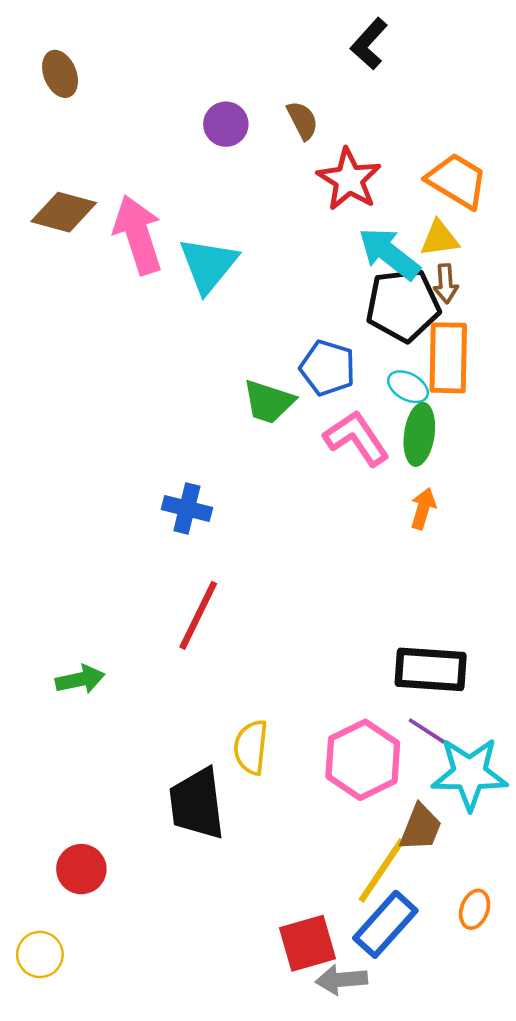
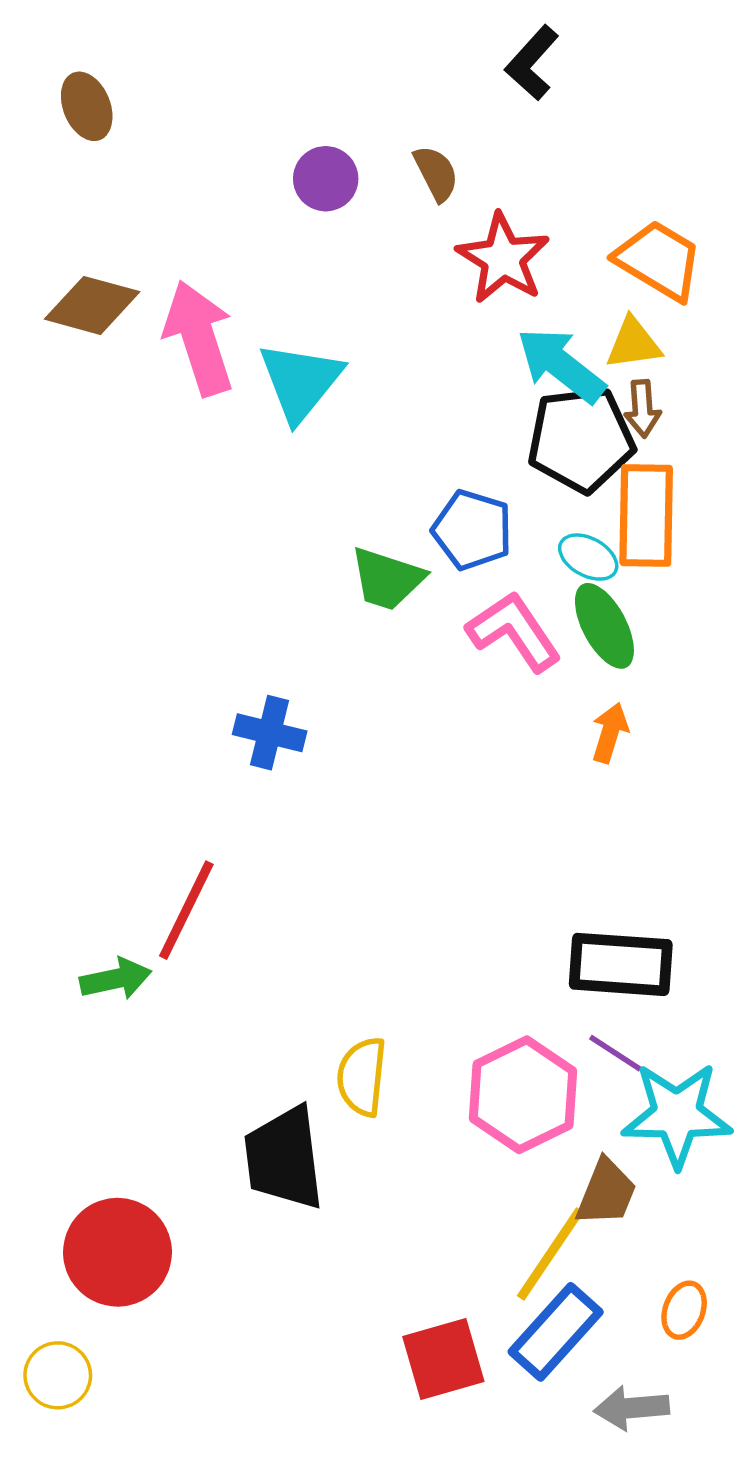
green ellipse: (419, 434) -> (604, 626), turned -36
red line: (198, 615) -> (186, 910), moved
red circle: (81, 869) -> (117, 1252), size x1.5
gray arrow: (341, 980) -> (632, 1408), moved

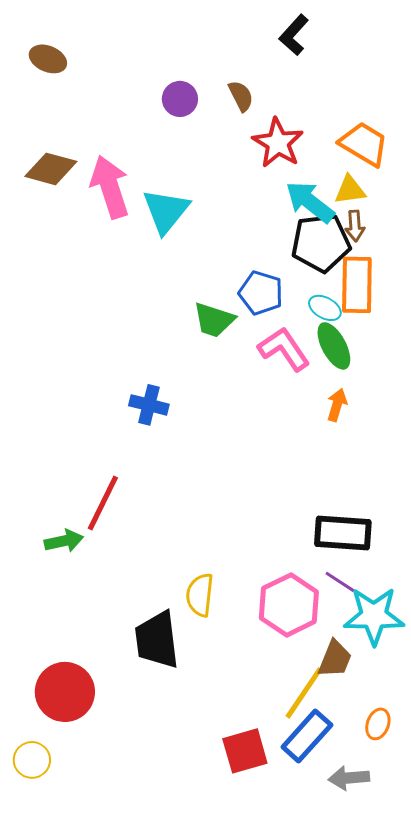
brown ellipse: (87, 106) -> (48, 59), turned -45

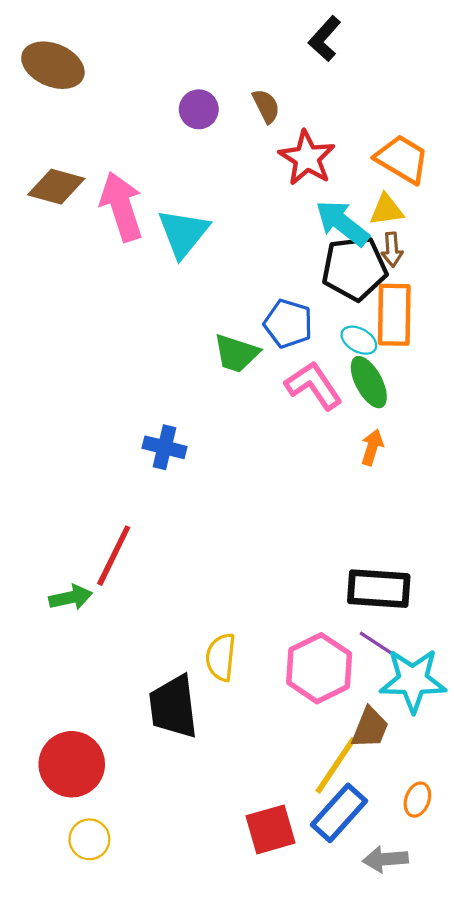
brown ellipse: (48, 59) -> (53, 65), size x1.5
yellow circle: (32, 760) -> (89, 839), moved

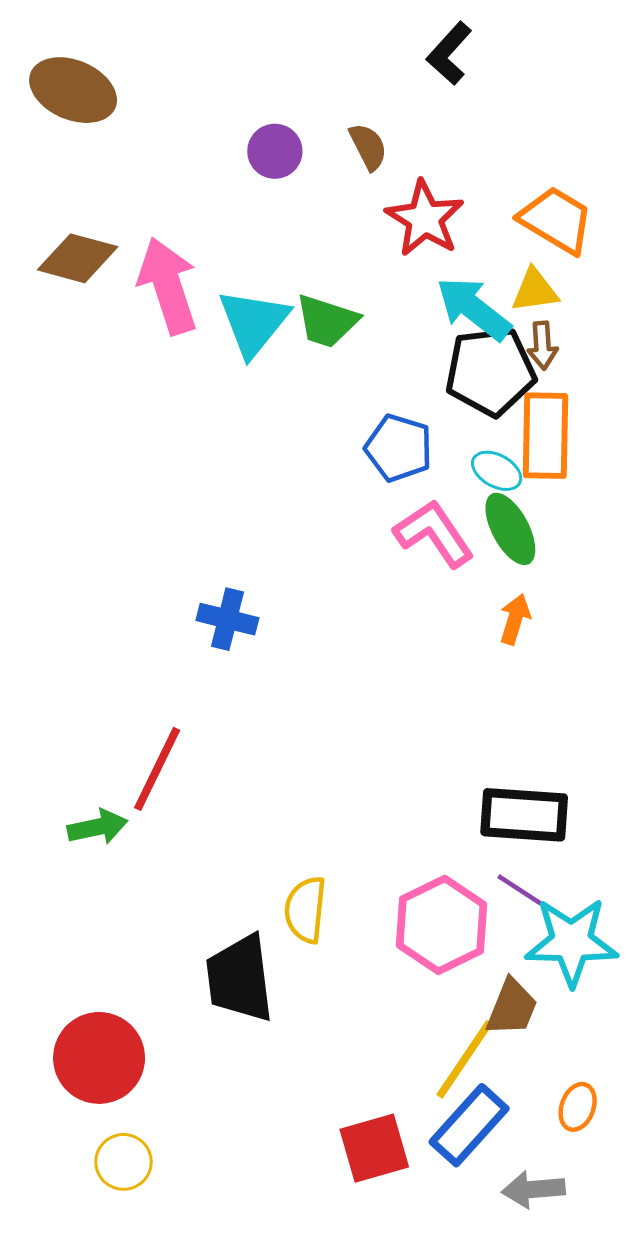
green trapezoid: (236, 353) -> (327, 321), moved

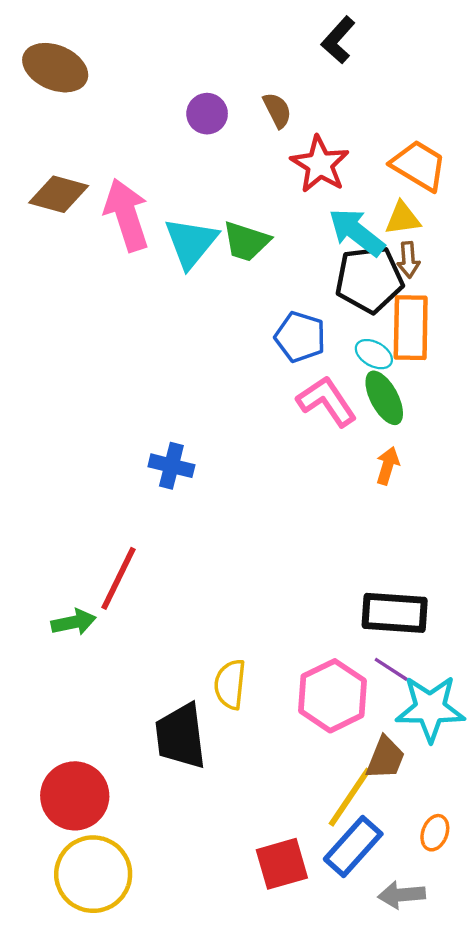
yellow circle: (124, 1162) -> (93, 874), size x1.8

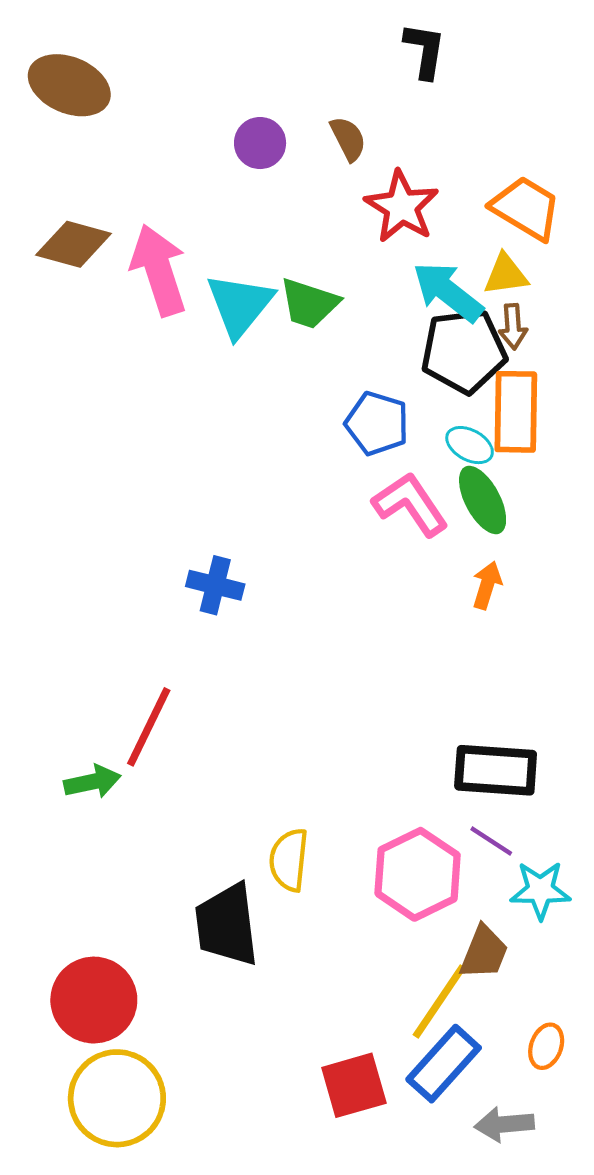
black L-shape: (338, 40) -> (425, 51), turned 147
cyan star: (430, 708) -> (540, 890), size x0.7

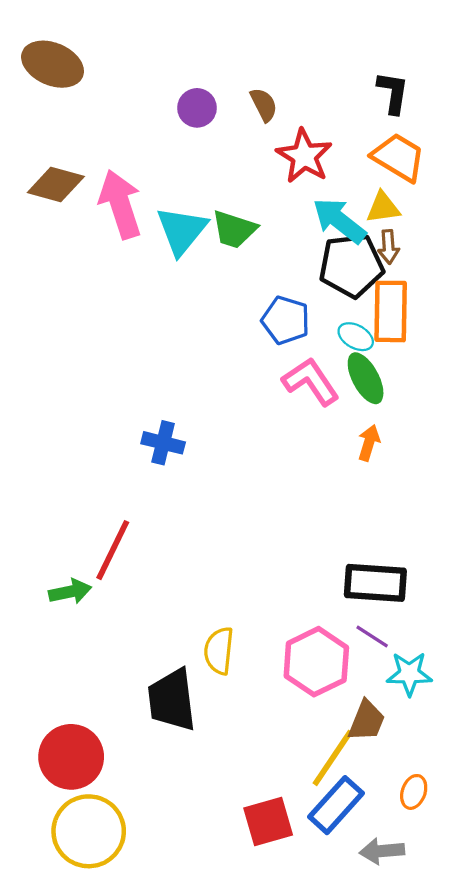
black L-shape: (425, 51) -> (393, 93), moved

